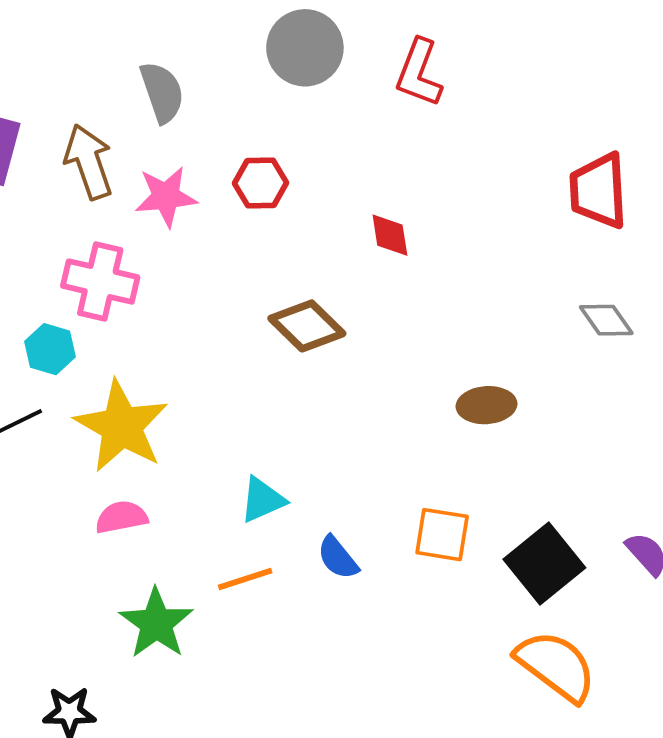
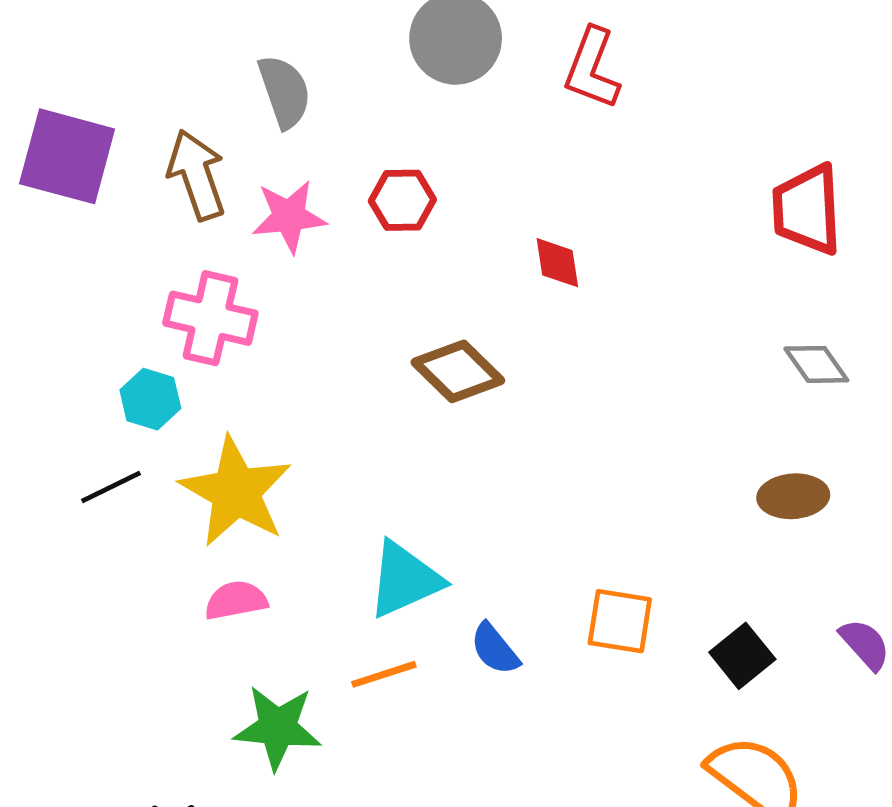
brown ellipse: (486, 405) -> (793, 496), moved
cyan triangle: (262, 500) -> (405, 580), size x1.4
black square: (544, 563) -> (742, 656), size x0.7
green star: (156, 623) -> (278, 728), turned -30

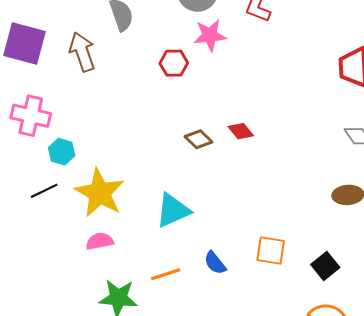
pink star: (289, 216) -> (210, 35), moved
red diamond: (557, 263) -> (241, 131), moved, turned -30
pink cross: (210, 318) -> (31, 116), moved
brown diamond: (458, 371) -> (199, 139), size x0.7
cyan triangle: (405, 580) -> (173, 210), moved

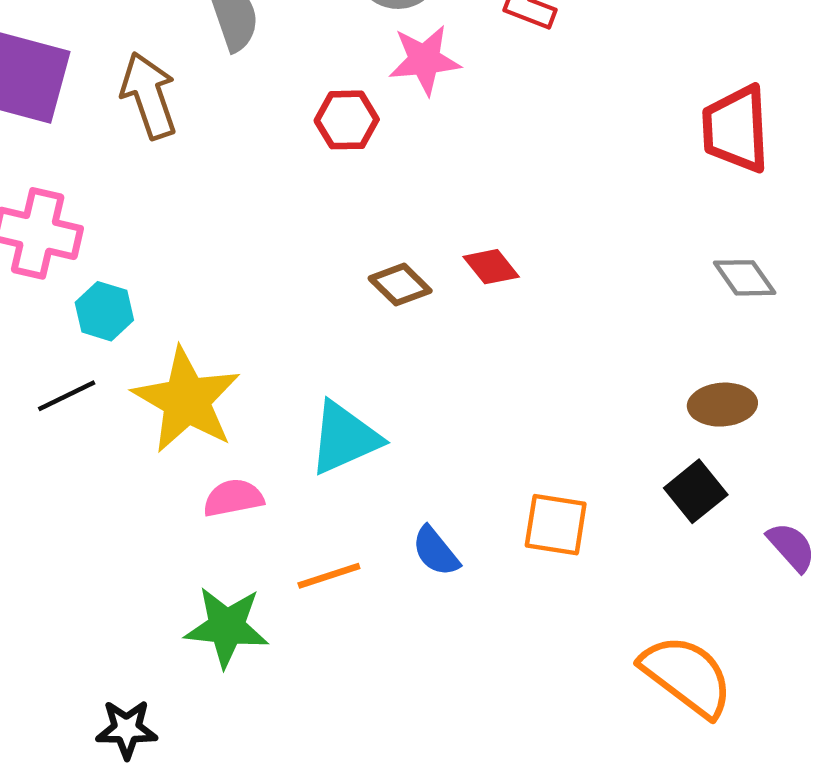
pink semicircle: (100, 241) -> (233, 498), moved
black square: (325, 266) -> (696, 491), moved

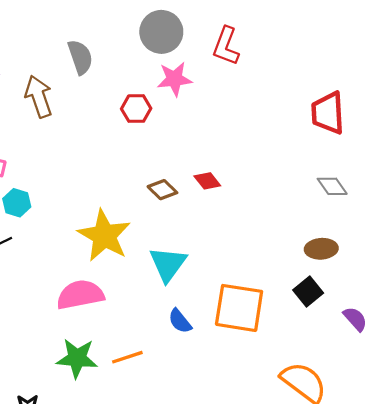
yellow star: (187, 400) -> (104, 236), moved
cyan triangle: (344, 438) -> (168, 264), moved, turned -30
pink semicircle: (233, 498) -> (80, 295), size x1.6
orange square: (556, 525) -> (239, 308), size x1.6
orange line: (329, 576) -> (127, 357), moved

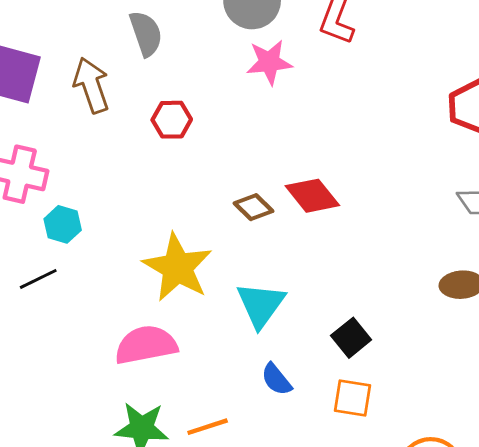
red hexagon: (136, 109) -> (172, 120), moved
red diamond: (207, 181) -> (312, 196), size x1.5
black square: (308, 291) -> (351, 338), moved
orange square: (239, 308) -> (353, 398), moved, size x0.6

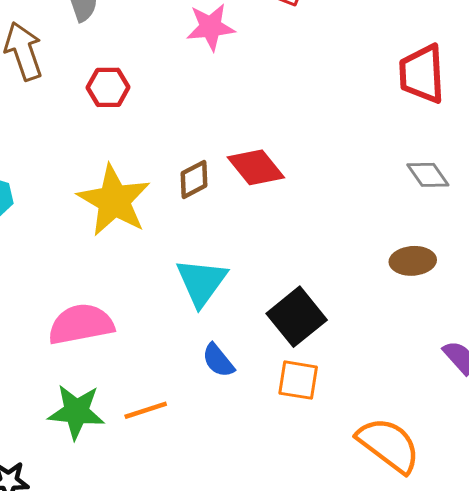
brown diamond: (254, 207) -> (194, 179), turned -72
yellow star: (177, 267) -> (114, 201), moved
black square: (351, 338) -> (297, 317), size x1.4

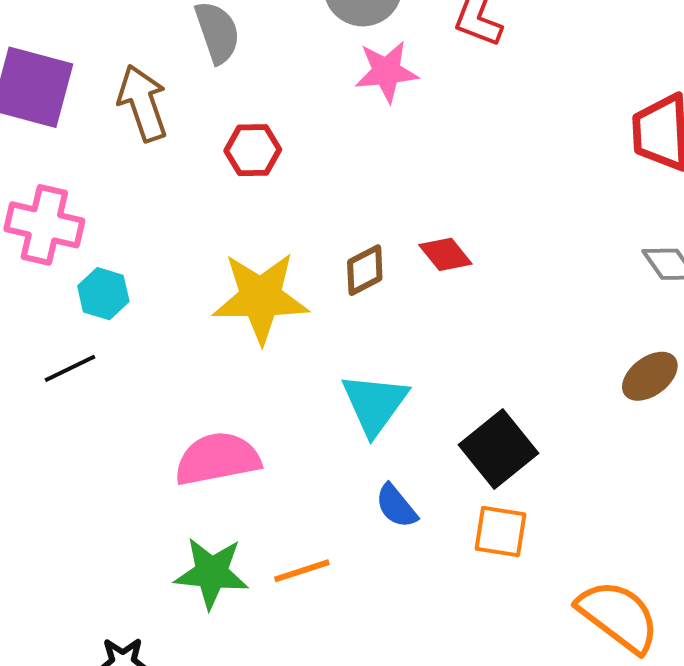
red diamond: (256, 167) -> (445, 254), size x0.7
yellow star: (114, 201) -> (261, 298), turned -30
brown ellipse: (413, 261) -> (650, 376), turned -33

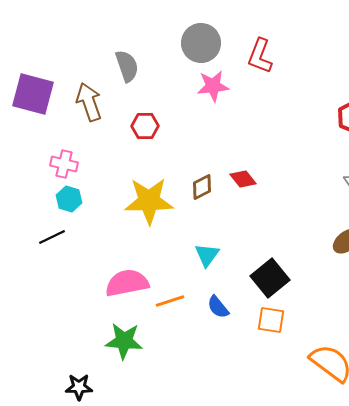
pink cross: (44, 225) -> (64, 164), moved, size x0.7
cyan triangle: (375, 404) -> (207, 255), size x0.7
orange line: (302, 571) -> (170, 301), moved

